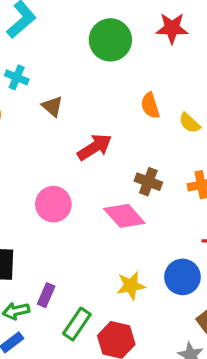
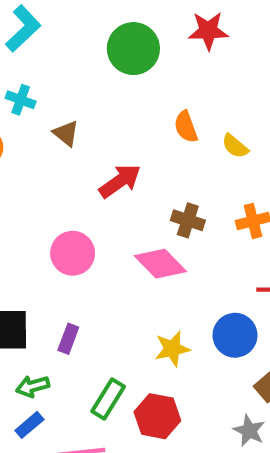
purple rectangle: (46, 295) -> (68, 339), moved

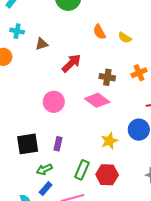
brown triangle: (66, 133) -> (42, 44), turned -48

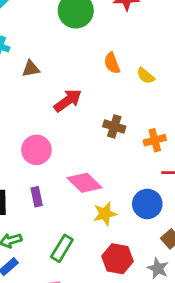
orange cross: (139, 73) -> (155, 140), moved
pink diamond: (97, 100) -> (84, 183), moved
purple rectangle: (58, 144) -> (37, 197), moved, turned -32
red hexagon: (107, 175) -> (118, 259), moved

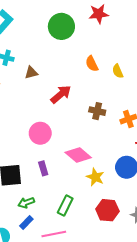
yellow semicircle: (146, 76) -> (118, 71), turned 32
yellow star: (105, 214) -> (95, 177), turned -30

